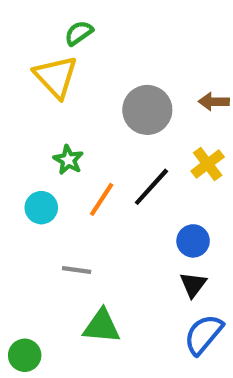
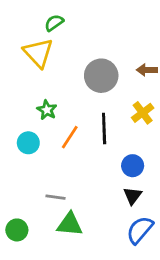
black line: (151, 187) -> (104, 129), turned -44
gray line: (77, 270) -> (55, 197), moved
green circle: (25, 355) -> (17, 230), moved

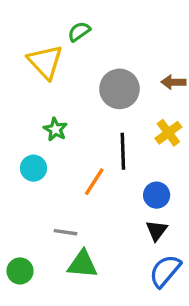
green semicircle: (54, 23) -> (79, 32), moved
orange line: (70, 137) -> (94, 182), moved

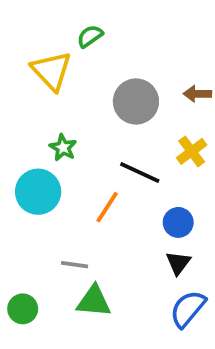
black line: (123, 151) -> (140, 173), turned -63
cyan circle: (34, 168) -> (38, 192), size x1.5

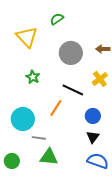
green semicircle: (90, 36) -> (57, 19), moved
cyan circle: (38, 192) -> (23, 119), moved
blue semicircle: (188, 309) -> (98, 161), turned 70

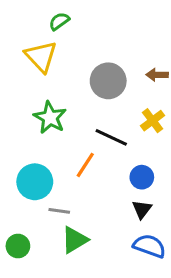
green semicircle: (57, 19) -> (59, 21), moved
green star: (33, 77) -> (50, 118), size x1.5
green triangle: (49, 157) -> (75, 240), turned -36

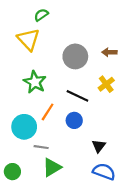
orange line: (85, 165) -> (48, 112), moved
blue circle: (142, 177) -> (74, 120), moved

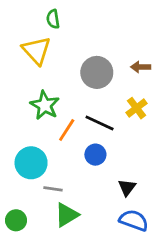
green semicircle: (41, 15) -> (53, 19), turned -64
orange line: (48, 112) -> (67, 130), moved

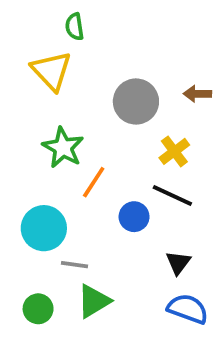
yellow cross: (137, 108) -> (174, 151), moved
black line: (100, 123) -> (172, 196), moved
green circle: (16, 220) -> (38, 309), moved

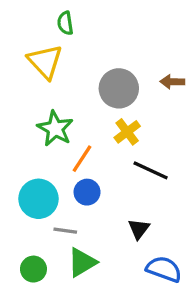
yellow cross: (174, 151) -> (127, 132), moved
blue circle: (134, 217) -> (87, 192), moved
black triangle: (178, 263) -> (139, 229), moved

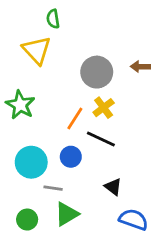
green star: (55, 129) -> (20, 105), moved
orange line: (82, 159) -> (75, 118), moved
black line: (151, 170) -> (101, 139), moved
black triangle: (139, 229) -> (113, 187), turned -30

